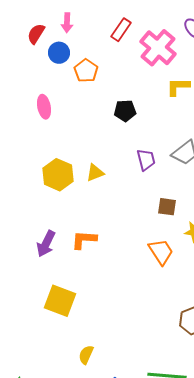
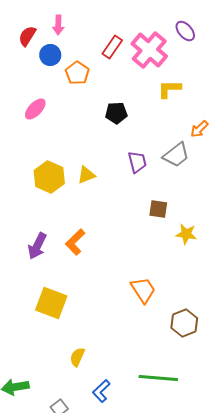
red rectangle: (121, 30) -> (112, 47), moved
pink ellipse: (44, 107) -> (35, 109), turned 55
orange L-shape: (84, 240) -> (75, 242), turned -48
orange trapezoid: (161, 252) -> (143, 290), moved

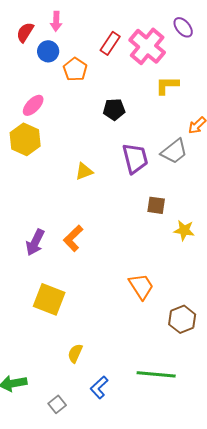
purple trapezoid: (137, 162) -> (135, 158), size x1.4
yellow hexagon: (49, 177) -> (25, 139), moved

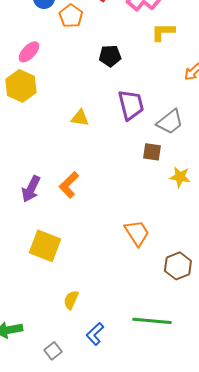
gray trapezoid: (174, 151) -> (170, 122), moved
yellow triangle: (84, 171) -> (80, 118), turned 30

